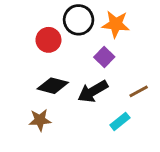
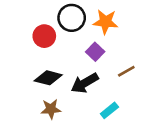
brown line: (139, 91) -> (126, 71), moved
brown star: (40, 120) -> (51, 109), moved

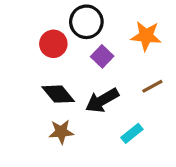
orange star: (106, 22) -> (146, 36), moved
purple square: (95, 52) -> (102, 56), moved
black diamond: (48, 78) -> (58, 94), turned 36

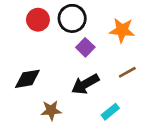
red circle: (53, 44) -> (38, 20), moved
black diamond: (58, 94) -> (27, 79), moved, turned -60

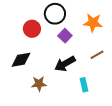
red circle: (38, 20) -> (32, 29), moved
cyan rectangle: (110, 112) -> (84, 85), turned -64

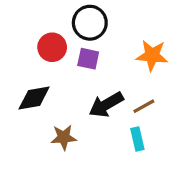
orange star: (93, 23) -> (152, 55), moved
purple square: (65, 36) -> (88, 59), moved, turned -32
brown line: (97, 55) -> (144, 106), moved

